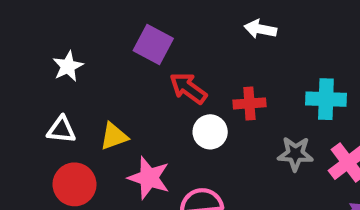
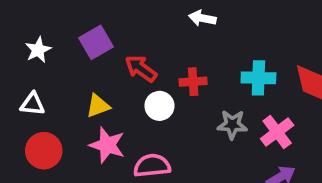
purple square: (153, 44) -> (96, 42), moved, turned 32
yellow triangle: (114, 136) -> (98, 106), moved

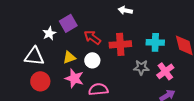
white star: (38, 50) -> (49, 33), moved
red cross: (193, 82) -> (120, 44), size x1.5
white triangle: (33, 104) -> (34, 56), size x1.5
white circle: (159, 106) -> (92, 60), moved

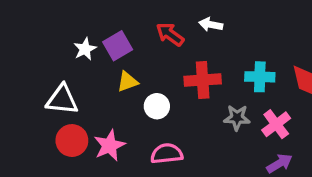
white star: (49, 33) -> (85, 49), moved
red arrow: (92, 37) -> (170, 34), moved
yellow triangle: (69, 57) -> (127, 82), moved
pink star: (74, 78) -> (109, 145), moved, turned 30

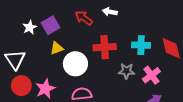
white triangle: (62, 100) -> (15, 60), turned 50
white circle: (157, 106) -> (75, 64), size x1.5

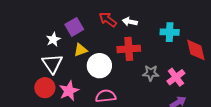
white arrow: (110, 12) -> (130, 22), moved
white star: (30, 27) -> (53, 39), moved
cyan cross: (141, 45) -> (170, 32), moved
white triangle: (15, 60) -> (52, 64), moved

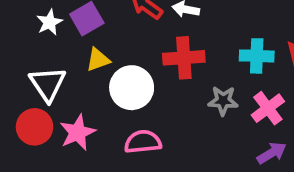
cyan cross: (170, 32) -> (257, 56), moved
white star: (53, 39) -> (49, 22), moved

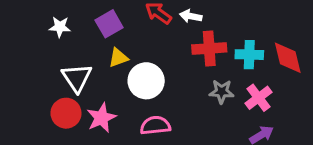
white star: (49, 22) -> (60, 27), moved, turned 30
red cross: (184, 58) -> (209, 48), moved

